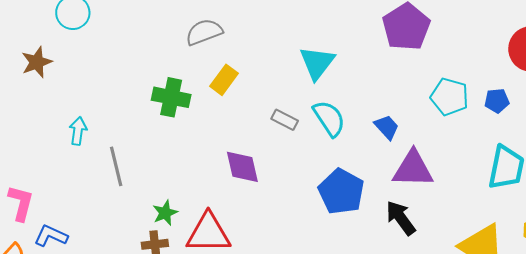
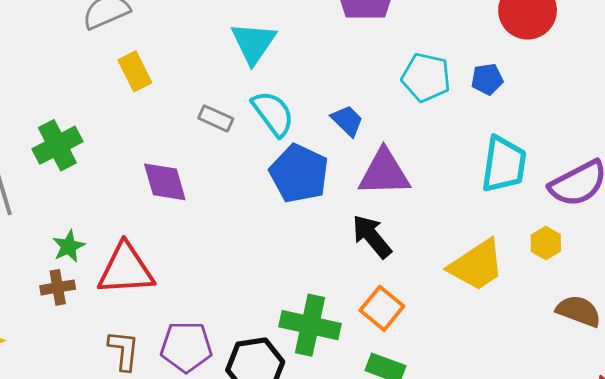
yellow rectangle: (224, 80) -> (135, 71), turned -60
green cross: (171, 97) -> (57, 145), moved, turned -36
blue pentagon: (341, 192) -> (299, 173), moved

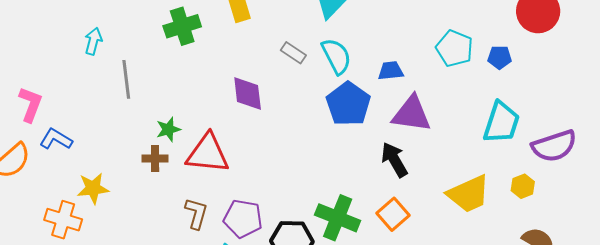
blue trapezoid: (347, 121) -> (391, 71), turned -60
green cross: (57, 145) -> (182, 26), moved

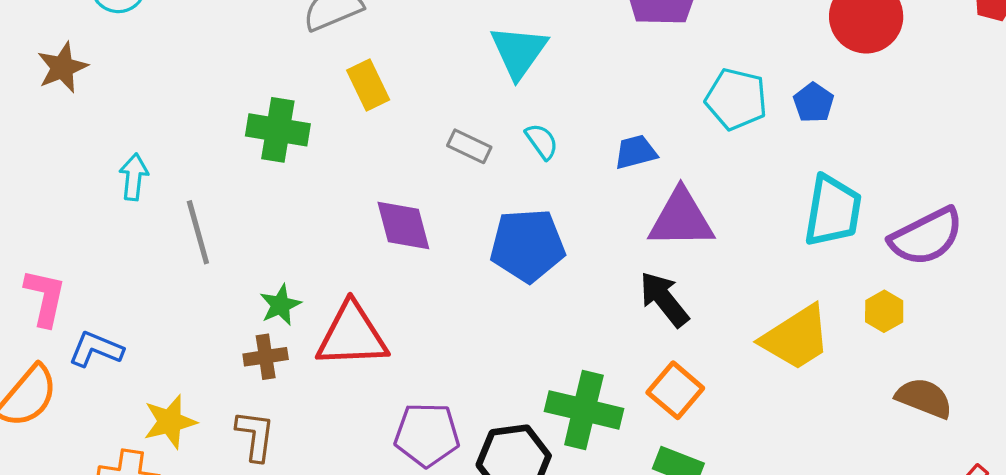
green cross: (182, 26) -> (278, 130), turned 36
cyan semicircle: (336, 56) -> (542, 141), size x0.6
blue pentagon: (500, 57) -> (814, 103), turned -30
blue pentagon: (348, 104) -> (527, 245), moved, turned -30
brown L-shape: (196, 213) -> (255, 436), moved

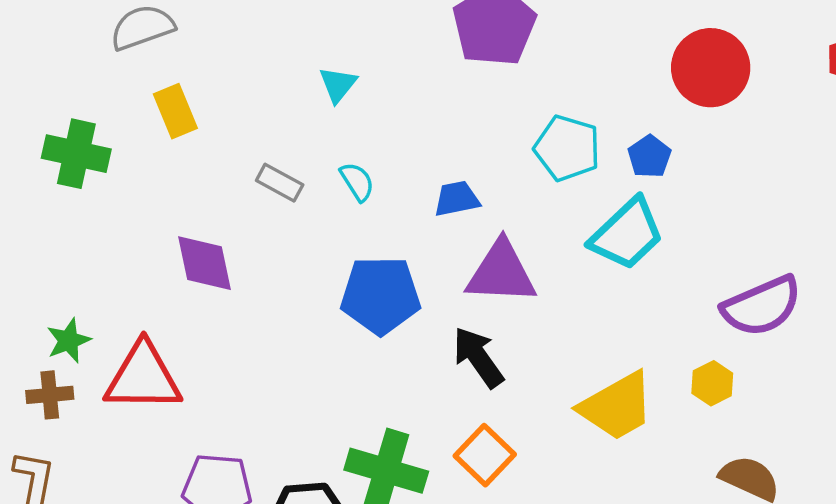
cyan triangle: (519, 52) -> (338, 85), size x0.6
cyan trapezoid: (833, 211) -> (627, 234), moved, turned 34
blue pentagon: (527, 245) -> (380, 295), moved

